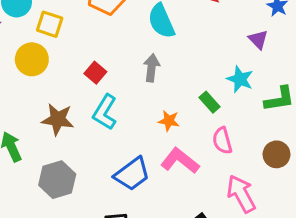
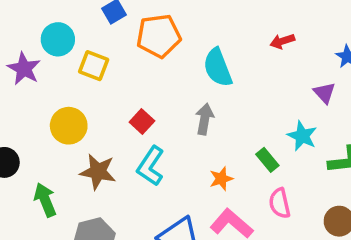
yellow circle: (32, 59) -> (69, 126), moved
orange star: (169, 121) -> (221, 179), turned -30

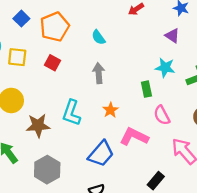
cyan semicircle: (218, 68) -> (98, 37), size x0.6
red square: (142, 121) -> (52, 63), moved
green rectangle: (267, 160) -> (146, 89), turned 42
orange star: (221, 179) -> (110, 110), moved

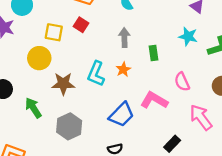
yellow square: (17, 57) -> (54, 32), moved
green rectangle: (146, 89) -> (154, 53), moved
orange star: (110, 110) -> (123, 69), moved

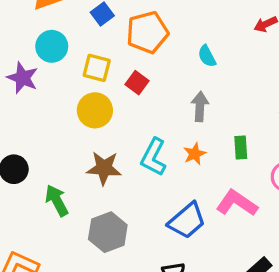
yellow square: (54, 32) -> (97, 68), moved
green rectangle: (154, 53) -> (241, 148), moved
yellow circle: (39, 58) -> (95, 110), moved

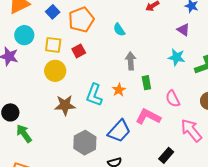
red square: (137, 83) -> (79, 51), turned 32
gray arrow: (200, 107) -> (131, 61), moved
green arrow: (57, 200) -> (24, 133), moved
gray hexagon: (108, 232) -> (85, 143), moved

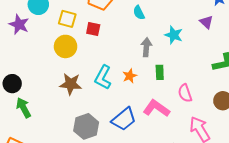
red square: (79, 51) -> (93, 29), turned 32
cyan star: (176, 57) -> (174, 35), moved

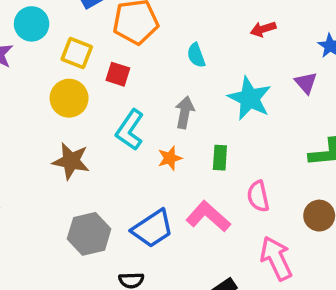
cyan star: (174, 35) -> (250, 98), size x1.4
gray arrow: (146, 47) -> (185, 112), moved
cyan L-shape: (103, 77) -> (130, 130), moved

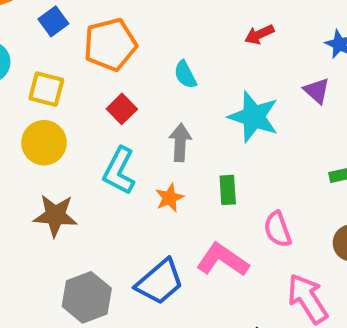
red square: (118, 74) -> (122, 109), moved, turned 35

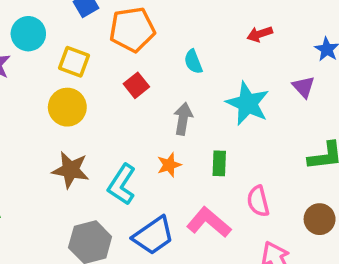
cyan L-shape: (119, 171) -> (122, 185), moved

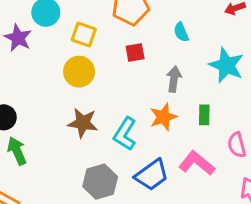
red square: (136, 85) -> (135, 52), turned 30
orange star: (169, 165) -> (163, 117), size x1.4

